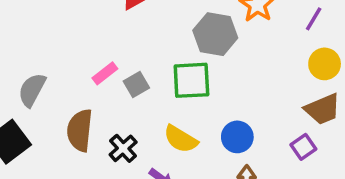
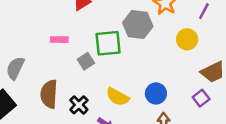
yellow circle: (325, 64) -> (187, 39), moved
pink rectangle: (105, 73) -> (59, 40), moved, turned 42
green square: (191, 80) -> (108, 43), moved

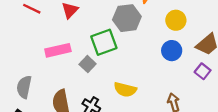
pink rectangle: (59, 40) -> (58, 50), size x1.5
blue circle: (156, 93) -> (172, 51), moved

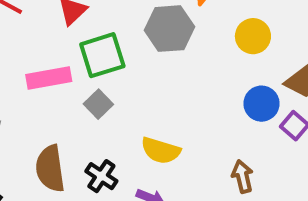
green square: (104, 42) -> (102, 55), moved
blue circle: (172, 51) -> (261, 104), moved

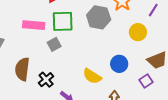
blue circle: (261, 104) -> (119, 64), moved
yellow semicircle: (161, 151) -> (92, 76), moved

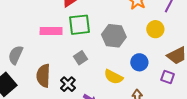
gray hexagon: (99, 17) -> (114, 36), moved
gray square: (54, 44) -> (81, 58), moved
purple square: (146, 81) -> (168, 77), turned -32

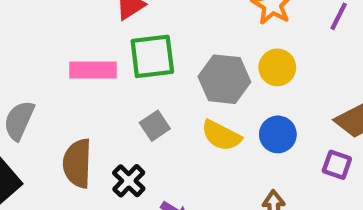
yellow circle: (155, 29) -> (277, 67), moved
yellow semicircle: (113, 77) -> (221, 136), moved

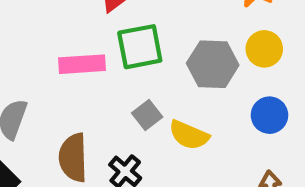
yellow semicircle: (221, 136) -> (189, 135), moved

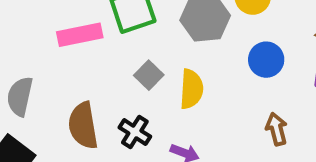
yellow semicircle: (189, 135) -> (191, 89), turned -102

